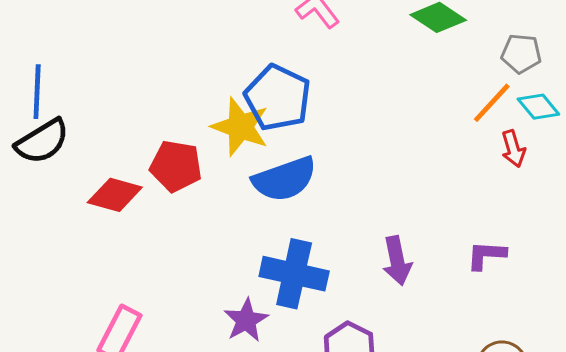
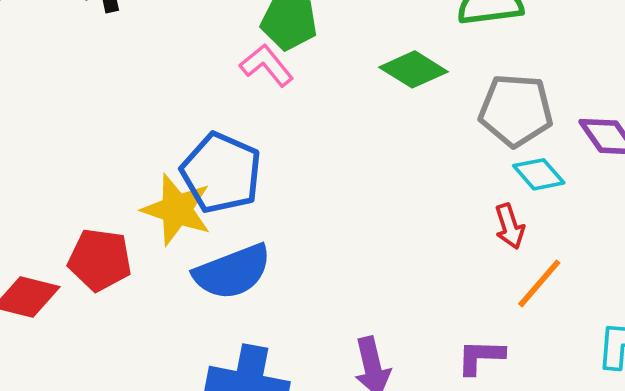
gray pentagon: (521, 53) -> (516, 110), size x1.5
orange line: (492, 103) -> (539, 283), moved

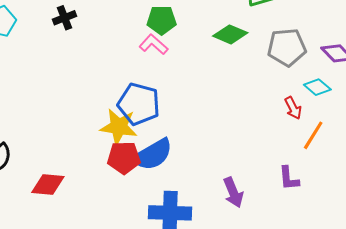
cyan diamond: (539, 174) -> (317, 87), moved
red pentagon: (100, 260) -> (124, 158), moved
purple L-shape: (481, 357) -> (289, 178), turned -88

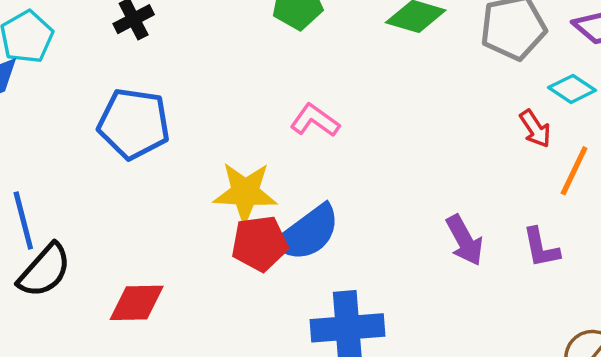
pink L-shape: (154, 44) -> (315, 120), moved
blue pentagon: (139, 104) -> (134, 124), moved
purple arrow: (233, 192) -> (465, 240), moved

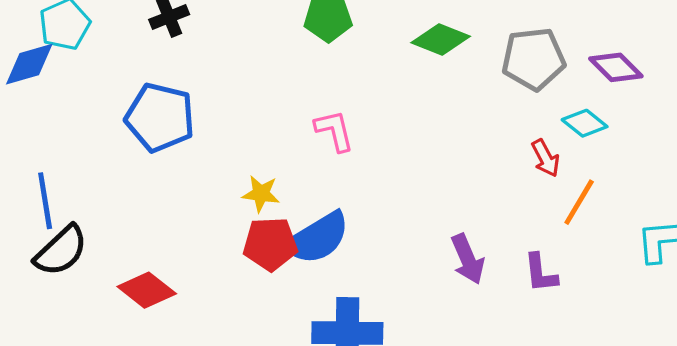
pink L-shape: (315, 120) -> (334, 131), turned 36
yellow star: (245, 193) -> (261, 194), size x0.6
red diamond: (137, 303) -> (147, 290), turned 34

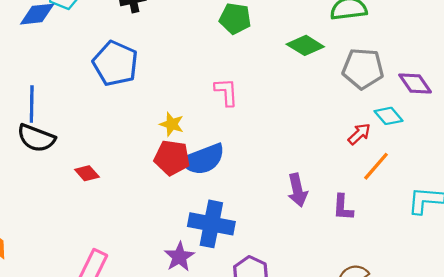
red arrow: (546, 158) -> (359, 134), turned -115
black semicircle: (61, 251) -> (36, 138), turned 54
red diamond: (147, 290) -> (87, 173), size x0.7

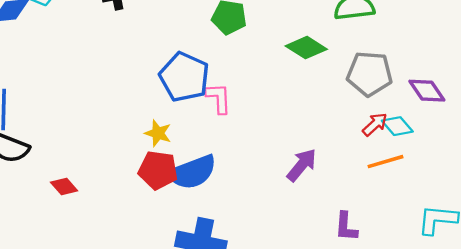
blue pentagon: (115, 63) -> (184, 77), moved
red arrow: (359, 134) -> (375, 124), moved
orange line: (376, 166) -> (386, 162), moved, turned 32
purple arrow: (297, 190) -> (302, 165), moved, turned -128

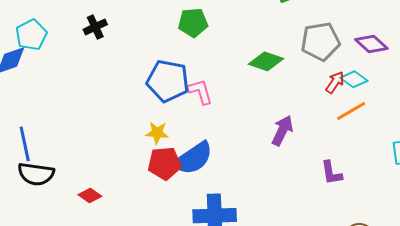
green diamond: (306, 48) -> (266, 61), moved

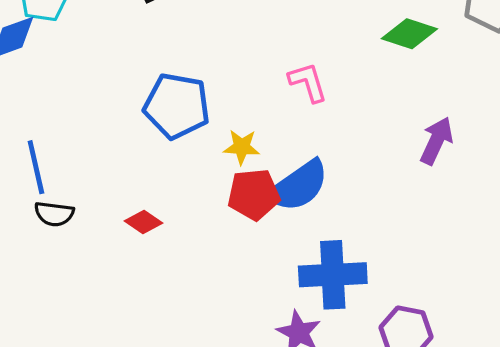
blue pentagon: (168, 81) -> (177, 106), moved
black semicircle: (36, 174) -> (54, 214), size x0.7
red diamond: (90, 196) -> (143, 222), moved

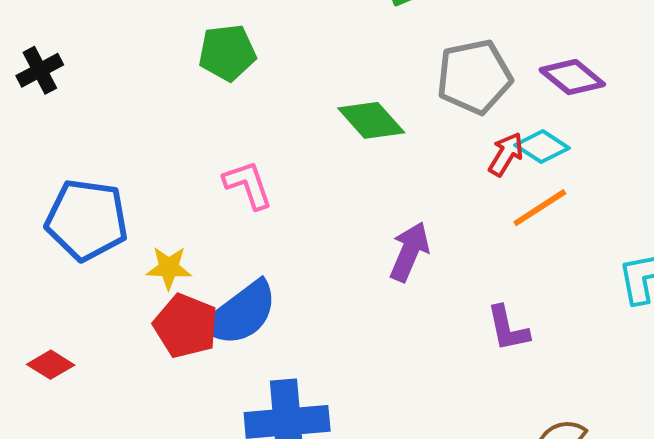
green diamond: (409, 34) -> (371, 120), turned 32
red pentagon: (254, 194) -> (186, 326), turned 30

